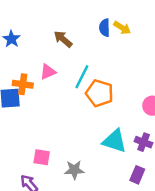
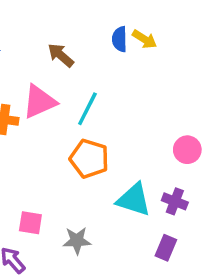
pink triangle: (48, 72) -> (39, 102), size x1.5
orange pentagon: (99, 93) -> (89, 159), moved

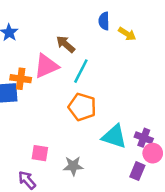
yellow arrow: (145, 39) -> (127, 34), moved
brown arrow: (61, 55) -> (66, 44), moved
pink circle: (187, 150) -> (153, 153), moved

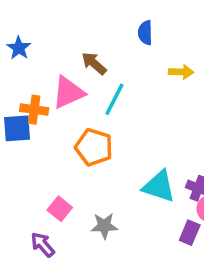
yellow arrow: (127, 34) -> (181, 72), moved, turned -30
orange pentagon: (82, 107) -> (94, 147), moved
pink square: (40, 153) -> (60, 209), turned 30

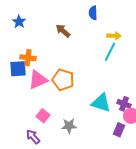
pink triangle: (68, 92) -> (38, 80), moved
cyan line: (114, 99) -> (110, 52), moved

